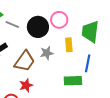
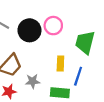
yellow rectangle: (69, 45) -> (60, 63), moved
gray star: (47, 53) -> (33, 81), moved

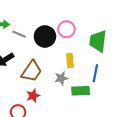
yellow rectangle: (60, 63) -> (70, 61), moved
gray star: (33, 81) -> (61, 78), moved

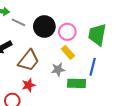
pink circle: (66, 29) -> (67, 32), moved
yellow rectangle: (70, 61) -> (68, 52), turned -40

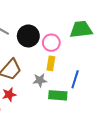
green trapezoid: (97, 35) -> (81, 29), moved, turned 70
yellow rectangle: (68, 52) -> (51, 63), turned 48

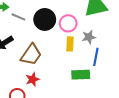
gray star: (40, 80) -> (89, 37), moved

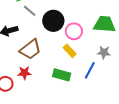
gray star: (89, 37) -> (104, 52), moved
yellow rectangle: (70, 44) -> (70, 51), turned -64
green rectangle: (81, 75) -> (62, 75), moved

